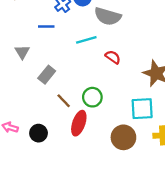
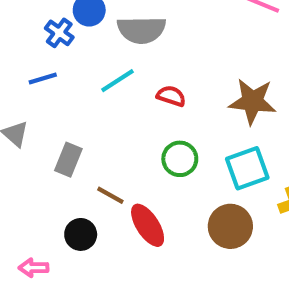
green circle: (92, 97) -> (180, 159), moved
red ellipse: (79, 123) -> (148, 225), turned -35
black circle: (39, 133) -> (81, 234), moved

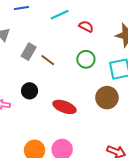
brown line: (110, 195) -> (48, 60), moved
red ellipse: (148, 225) -> (64, 107), moved, turned -45

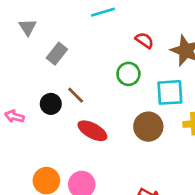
red semicircle: (86, 26) -> (144, 40), moved
brown line: (48, 60) -> (76, 95), moved

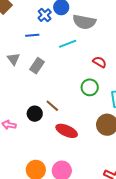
gray rectangle: (57, 54) -> (37, 66), moved

